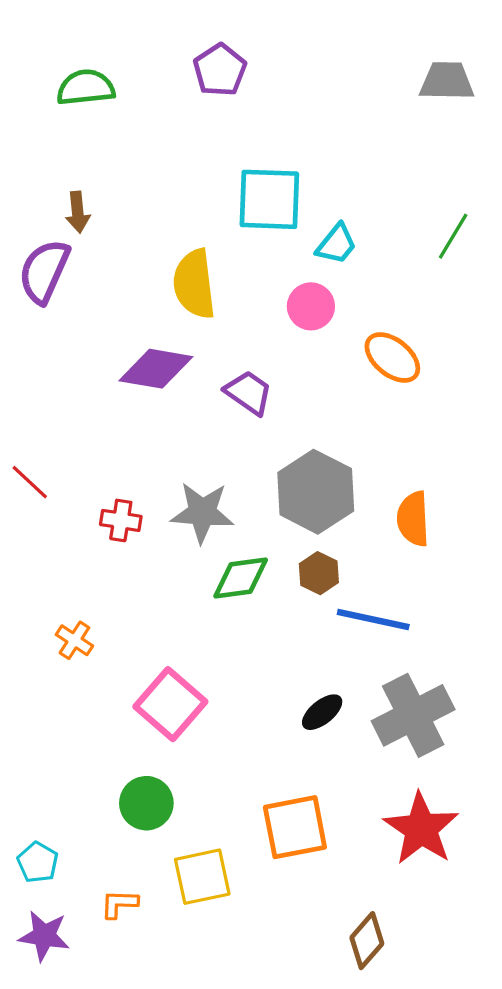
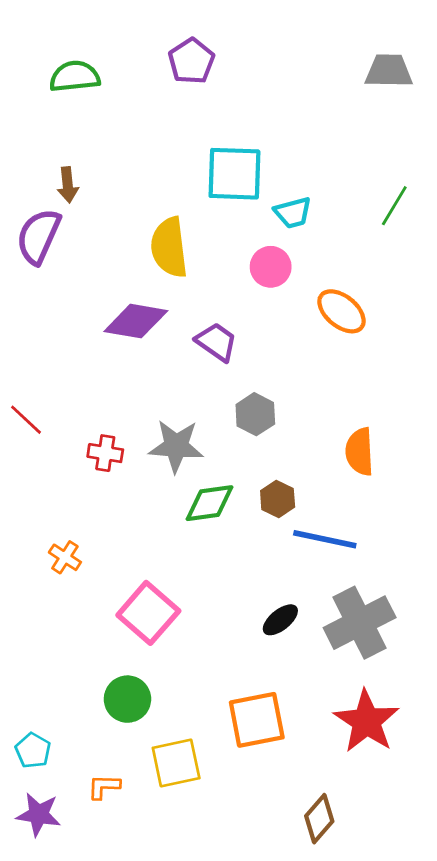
cyan trapezoid: (336, 244) -> (293, 213), turned 36
gray hexagon: (316, 492) -> (255, 414), moved, size x0.6

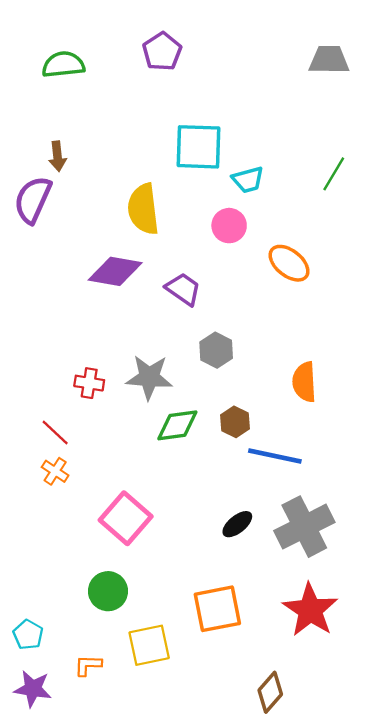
red line: (26, 420) -> (55, 432), moved

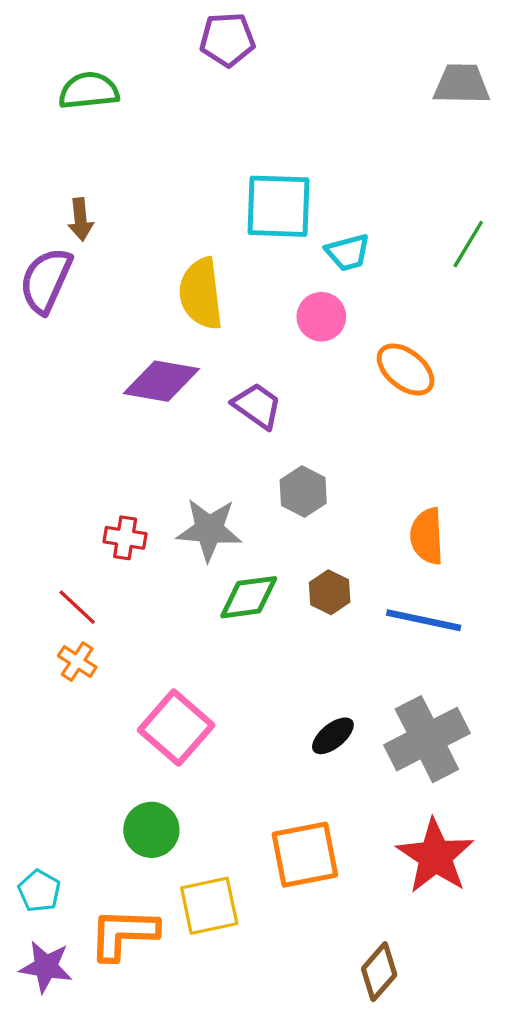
purple pentagon: (162, 52) -> (227, 40), moved, turned 30
blue line: (275, 456) -> (424, 620), moved
orange L-shape: (88, 665) -> (123, 934), size x1.8

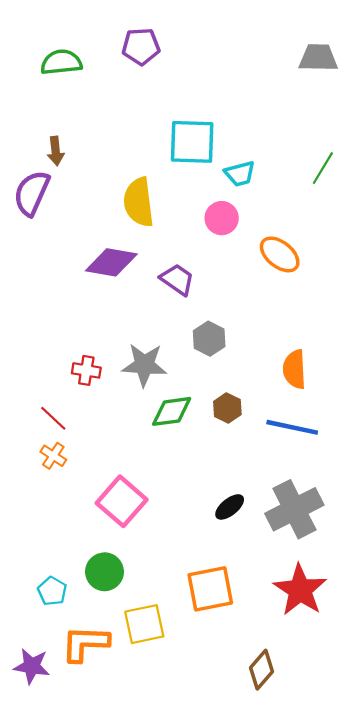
purple pentagon: (227, 40) -> (141, 46), moved
cyan pentagon: (39, 891) -> (52, 591), moved

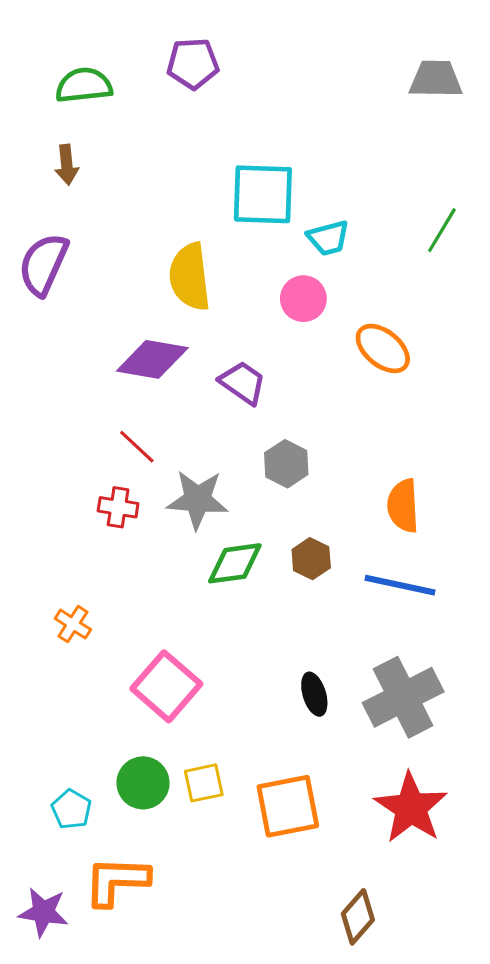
brown arrow: (56, 151) -> (67, 165), moved
red line: (53, 418) -> (137, 447), moved
black ellipse: (230, 507) -> (314, 694), turned -68
yellow square: (144, 624) -> (204, 783), moved, size x0.7

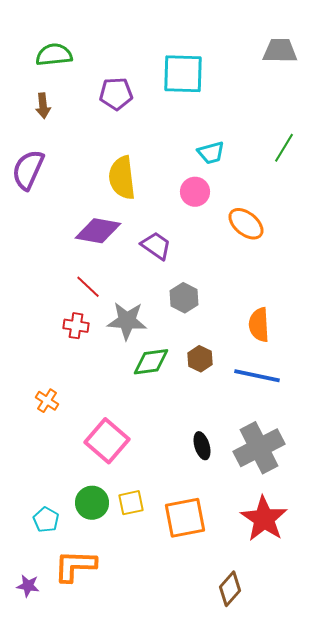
purple pentagon: (193, 64) -> (116, 94), moved
cyan square: (263, 194) -> (183, 74), moved
purple star: (43, 912) -> (28, 586), size x0.7

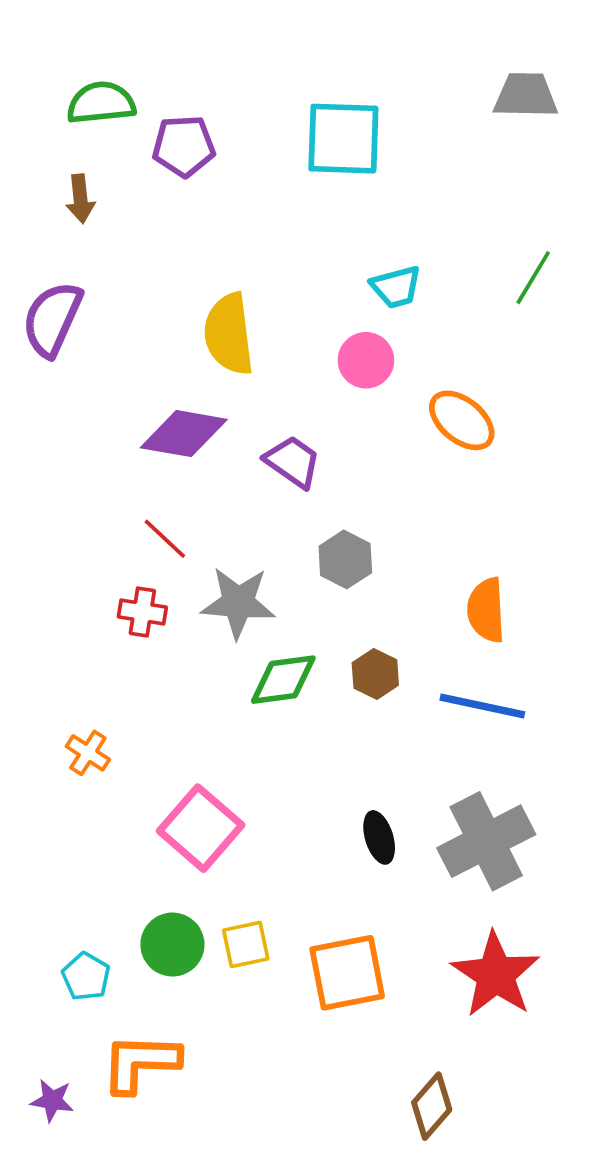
purple pentagon: (116, 94) -> (184, 146), moved

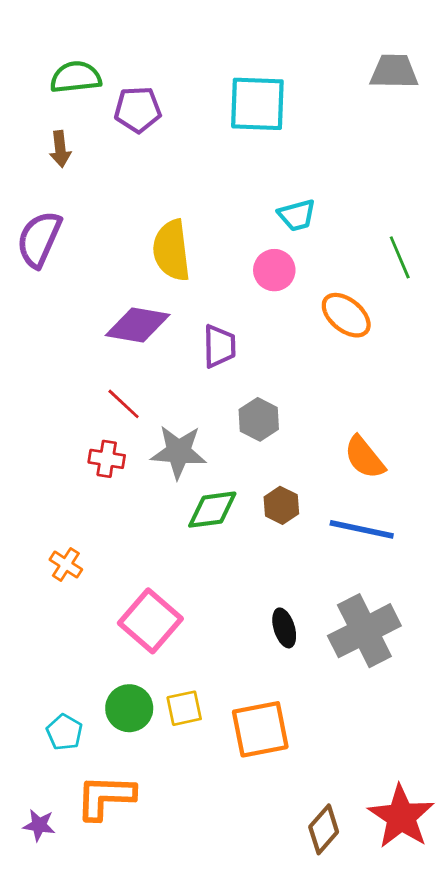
green line: (533, 278) -> (400, 257), moved, turned -54
purple trapezoid: (293, 462) -> (219, 346), turned 54
orange semicircle: (486, 610) -> (364, 457), turned -36
red star: (496, 975) -> (401, 817), moved

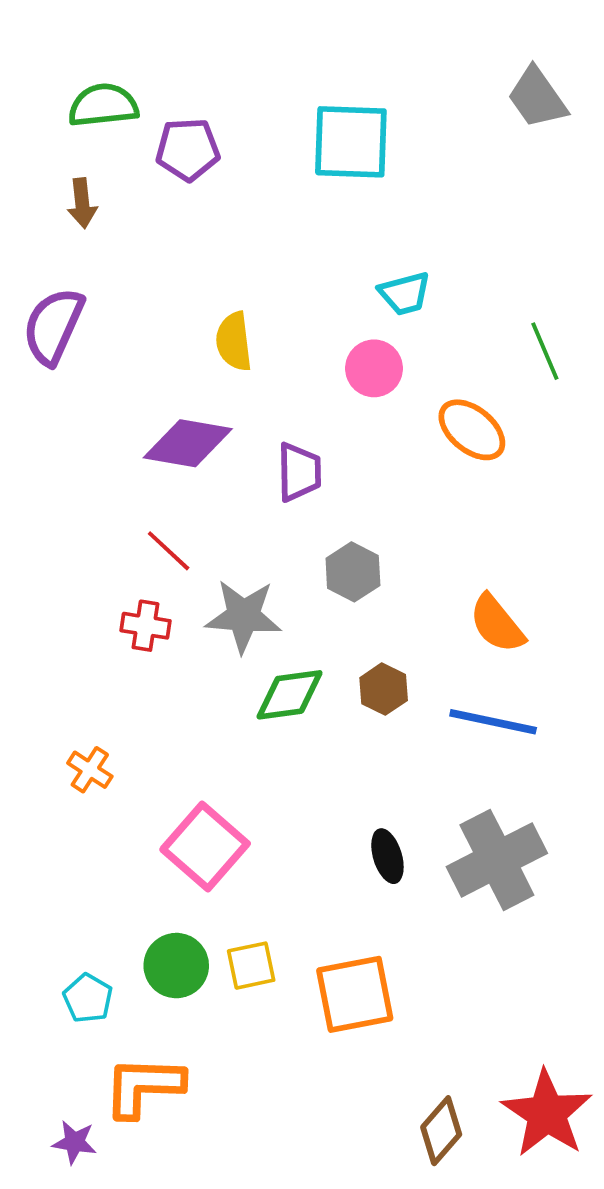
gray trapezoid: (394, 71) -> (537, 98), turned -126
yellow semicircle: (171, 250) -> (234, 341), size x0.7
purple star: (39, 825) -> (74, 1142), moved

